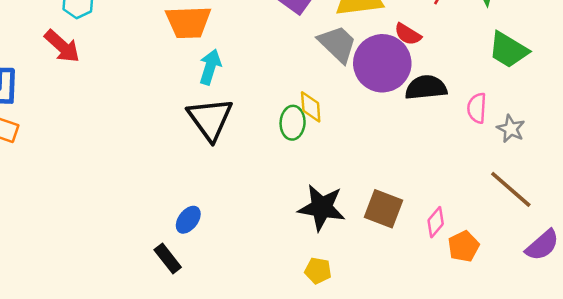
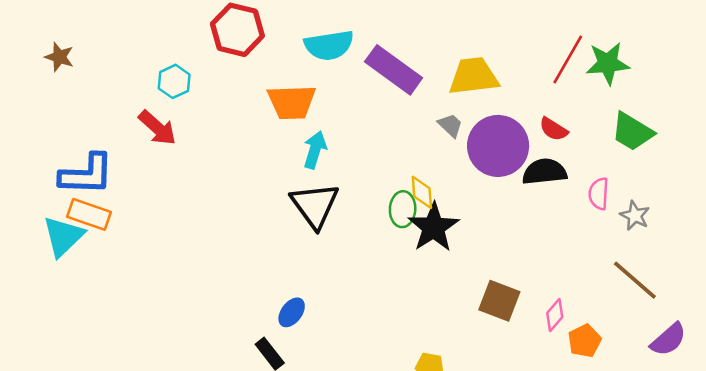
red semicircle: (408, 34) -> (554, 129), moved
gray trapezoid: (337, 44) -> (450, 125), size x0.6
black star: (322, 208) -> (434, 227), moved, turned 30

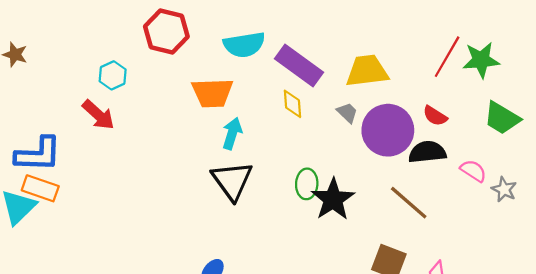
yellow diamond: (422, 192) -> (292, 104), moved
pink semicircle: (599, 194) -> (473, 171), turned 120
brown line: (635, 280) -> (409, 203), moved

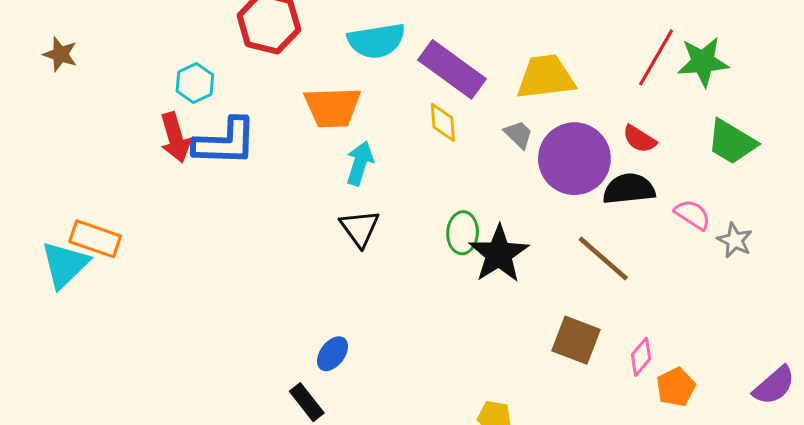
red arrow: (98, 115) -> (175, 137), turned 32
blue L-shape: (38, 154) -> (225, 142), moved
black triangle: (232, 181) -> (360, 228), size x0.7

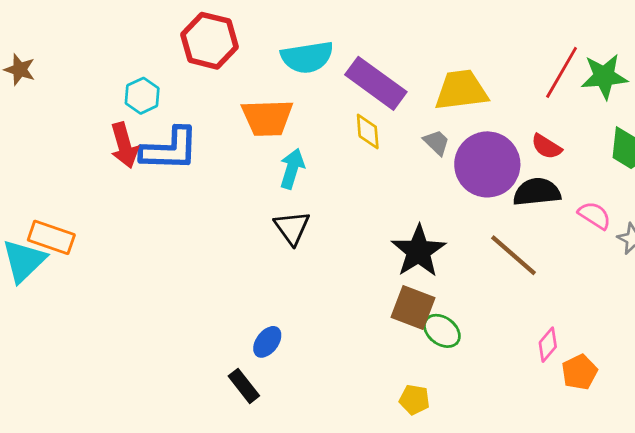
green ellipse: (463, 233) -> (442, 331), moved, turned -57
brown square: (576, 340) -> (413, 308), moved

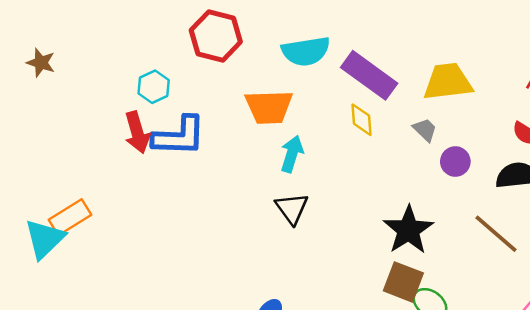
purple circle: (487, 164) -> (455, 162), moved, size x0.5
orange rectangle: (51, 237) -> (70, 217), turned -51

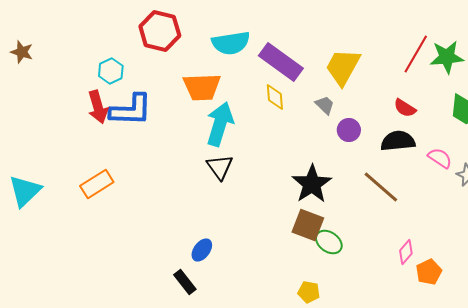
yellow trapezoid: (448, 82) -> (343, 67), turned -54
cyan arrow: (292, 154) -> (220, 124), size x1.5
orange rectangle: (70, 217) -> (97, 184), moved

